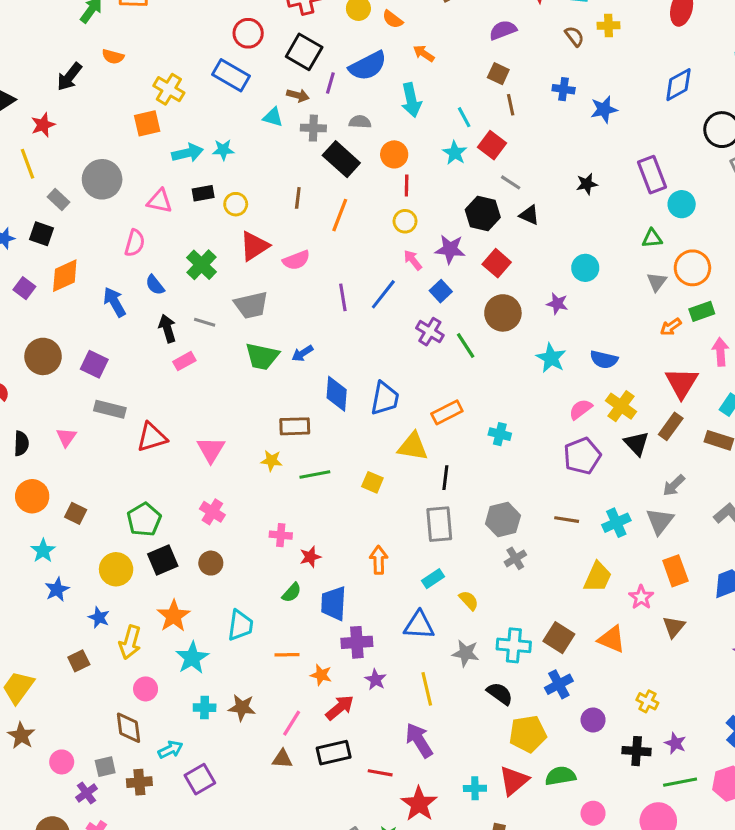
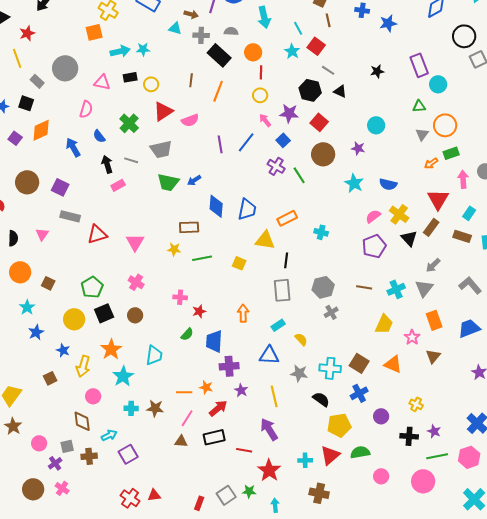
orange line: (287, 655) -> (184, 392), moved

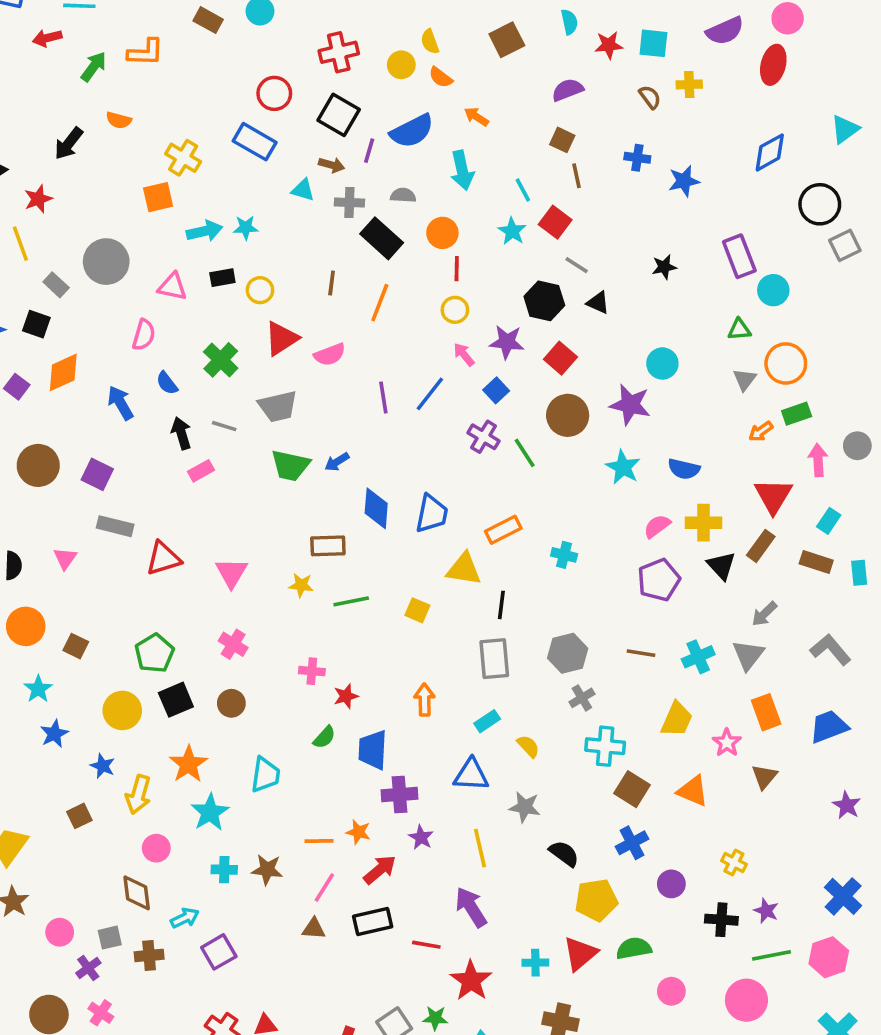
purple star: (358, 148) -> (630, 405), size x1.6
yellow cross: (399, 214) -> (704, 523), turned -36
cyan cross: (330, 368) -> (605, 746), moved

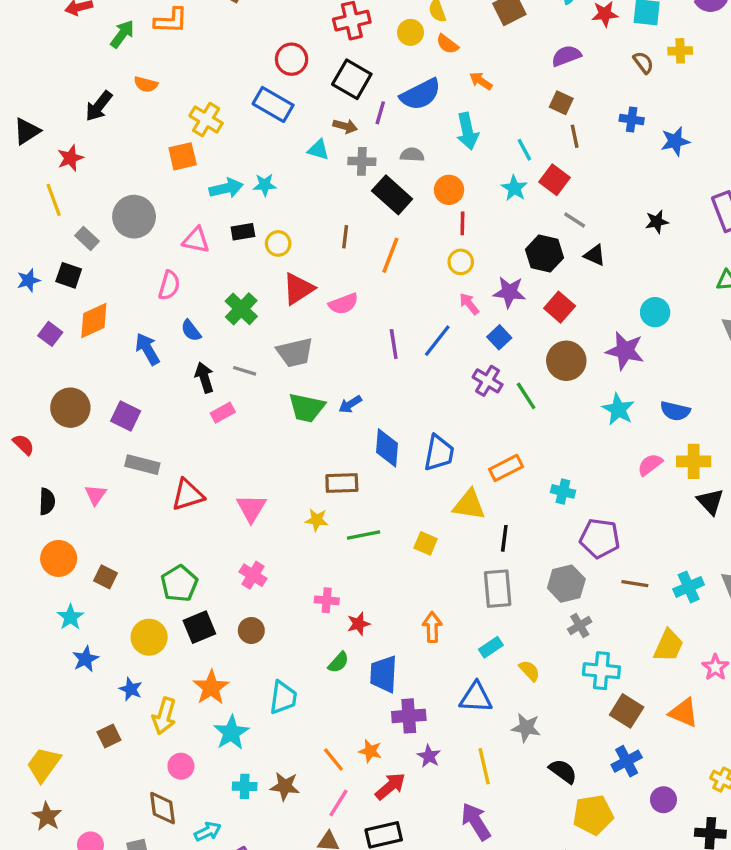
purple pentagon: (659, 580) -> (600, 538), moved, turned 30
orange line: (319, 841) -> (333, 759), turned 52

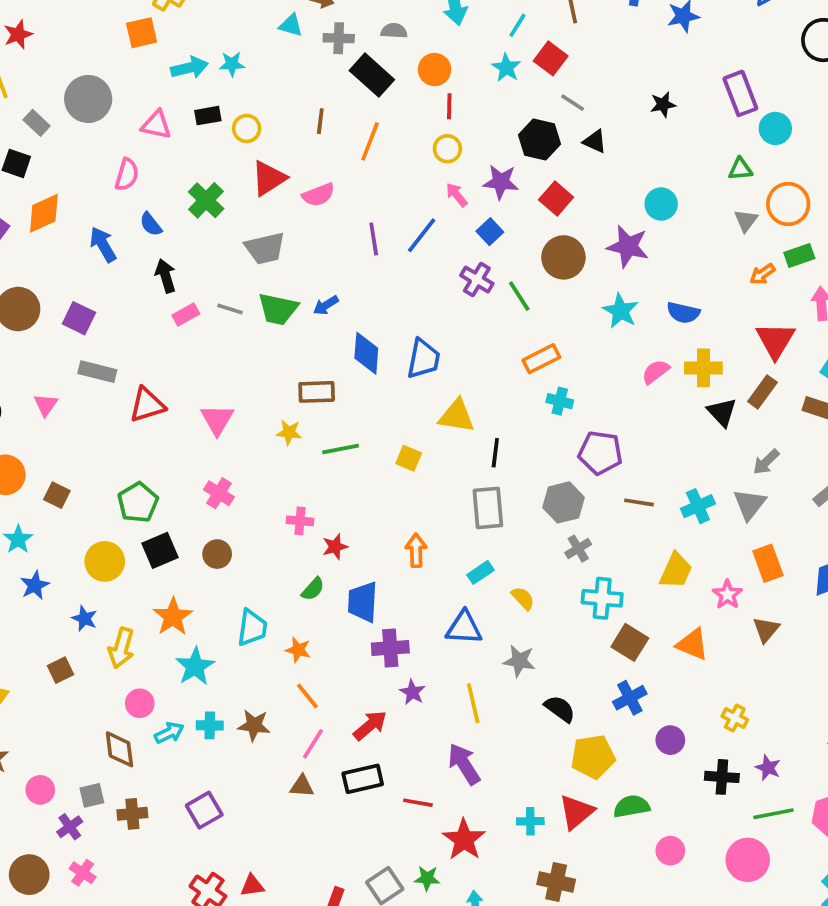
cyan line: (524, 150) -> (517, 25), turned 60
gray line: (245, 371) -> (230, 309), moved
orange rectangle: (506, 468) -> (541, 359), moved
orange star: (370, 751) -> (298, 650), moved
cyan arrow: (208, 832) -> (169, 733), moved

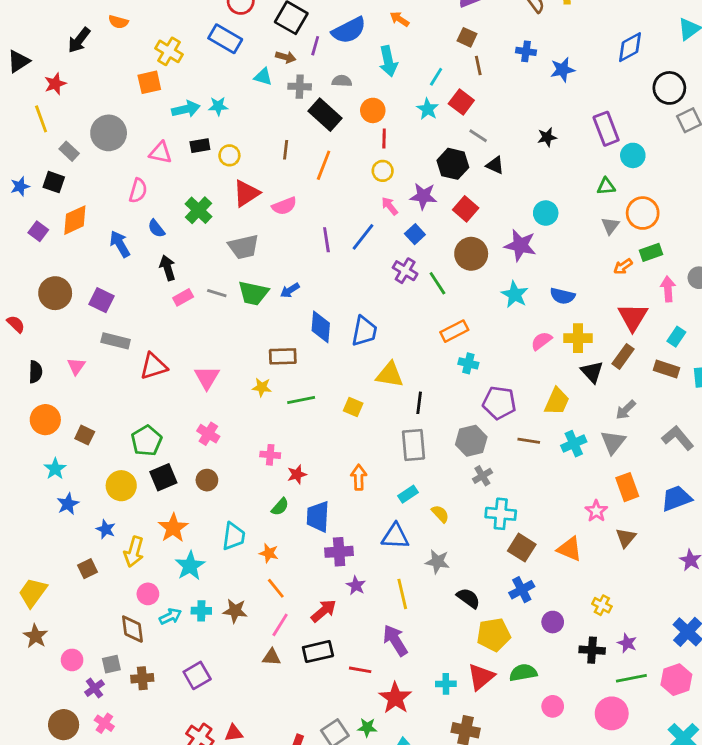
yellow trapezoid: (676, 571) -> (557, 401), moved

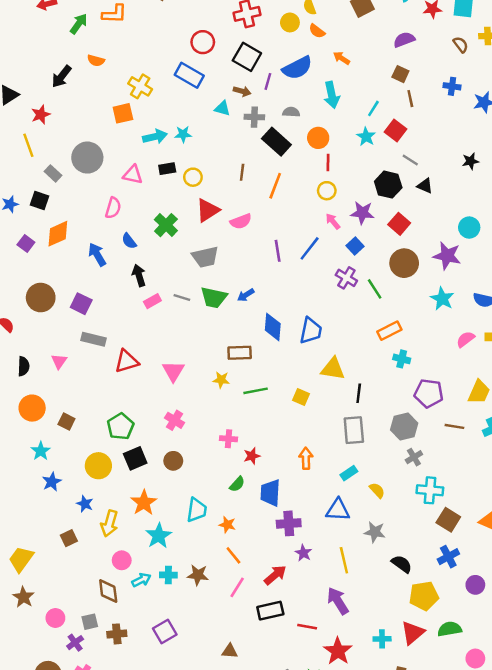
brown triangle: (272, 657) -> (230, 651), moved

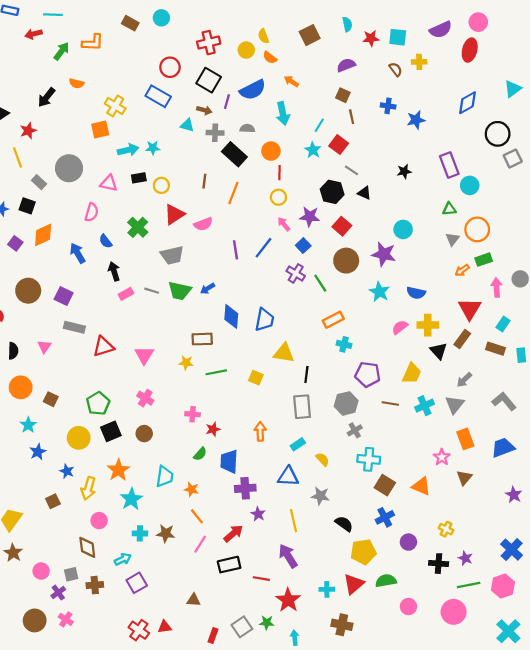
cyan arrow: (141, 580) -> (123, 559), moved

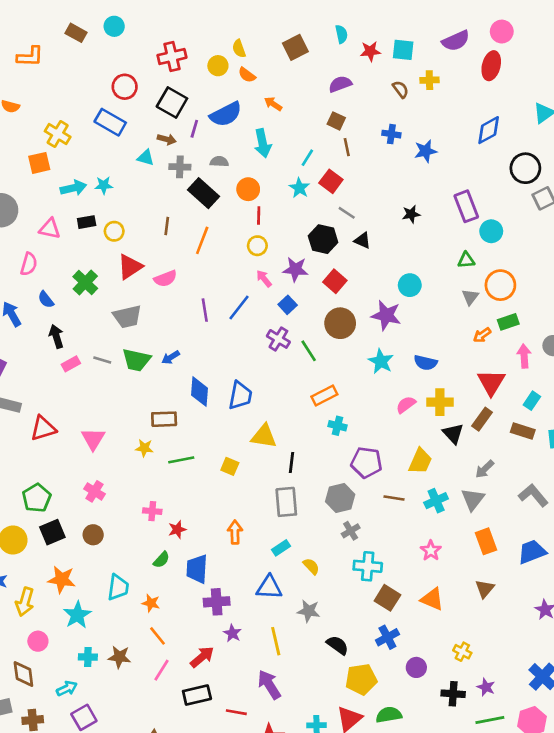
pink star: (442, 457) -> (431, 551), moved
orange star: (118, 470) -> (62, 579), turned -30

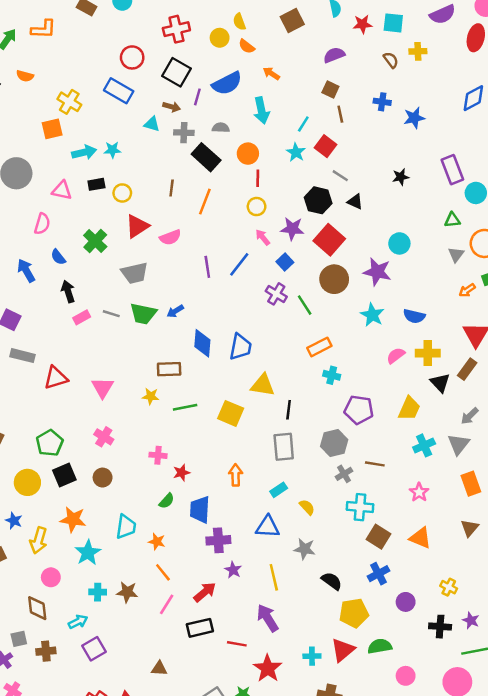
red square: (335, 281) -> (329, 240), size x1.4
yellow square: (230, 466) -> (231, 413), size x1.5
brown line: (394, 498) -> (375, 464), moved

